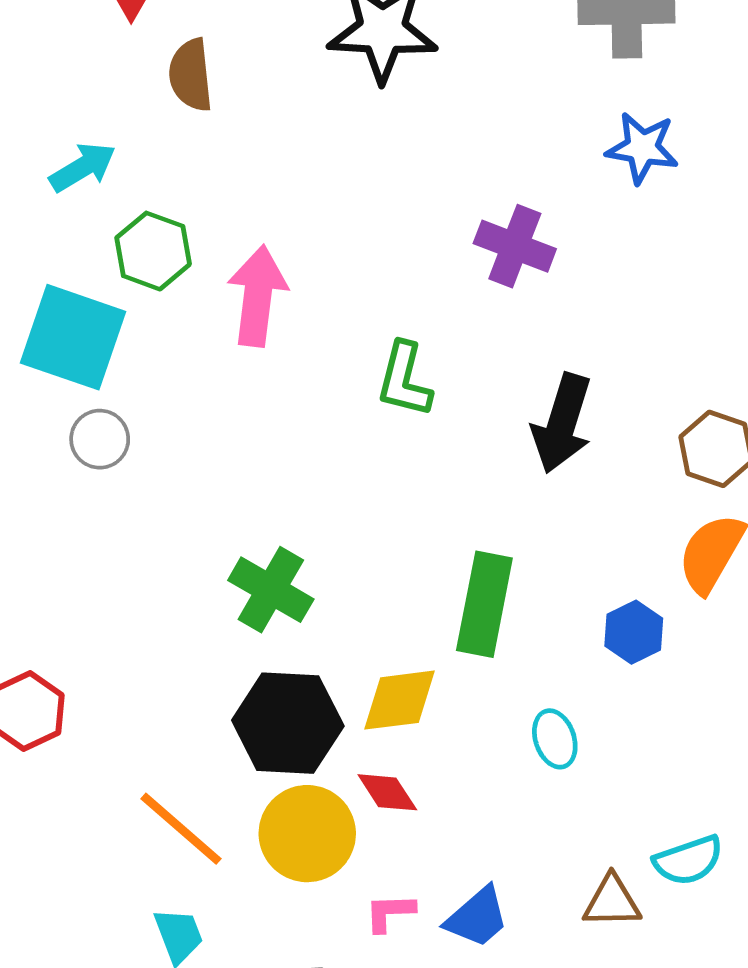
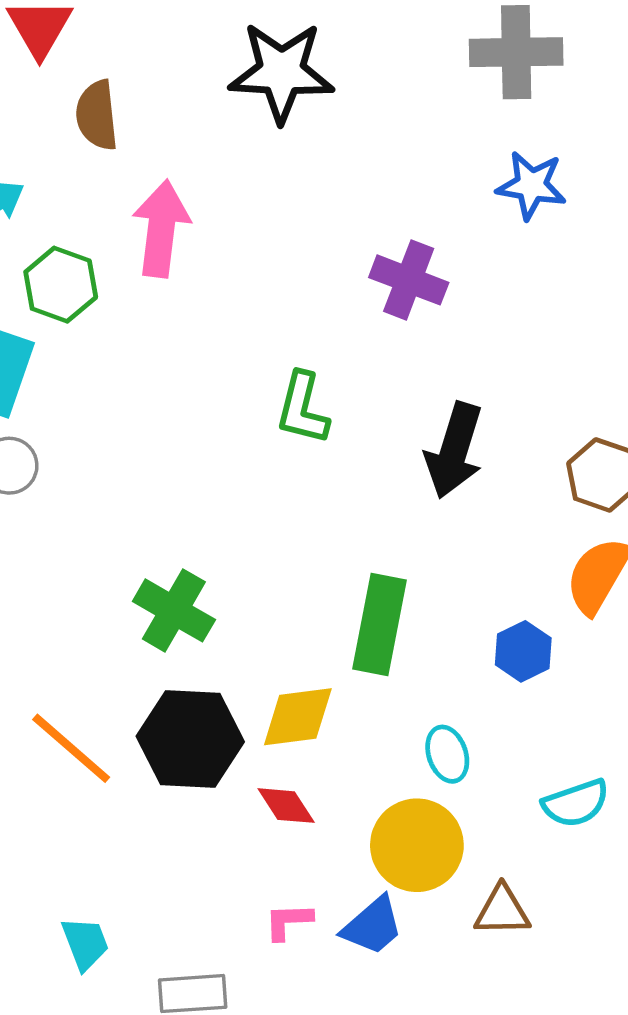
pink arrow: (257, 296) -> (161, 229), moved
orange line: (181, 829) -> (71, 748), moved
yellow circle: (307, 834) -> (417, 845), moved
cyan semicircle: (688, 860) -> (576, 803), moved

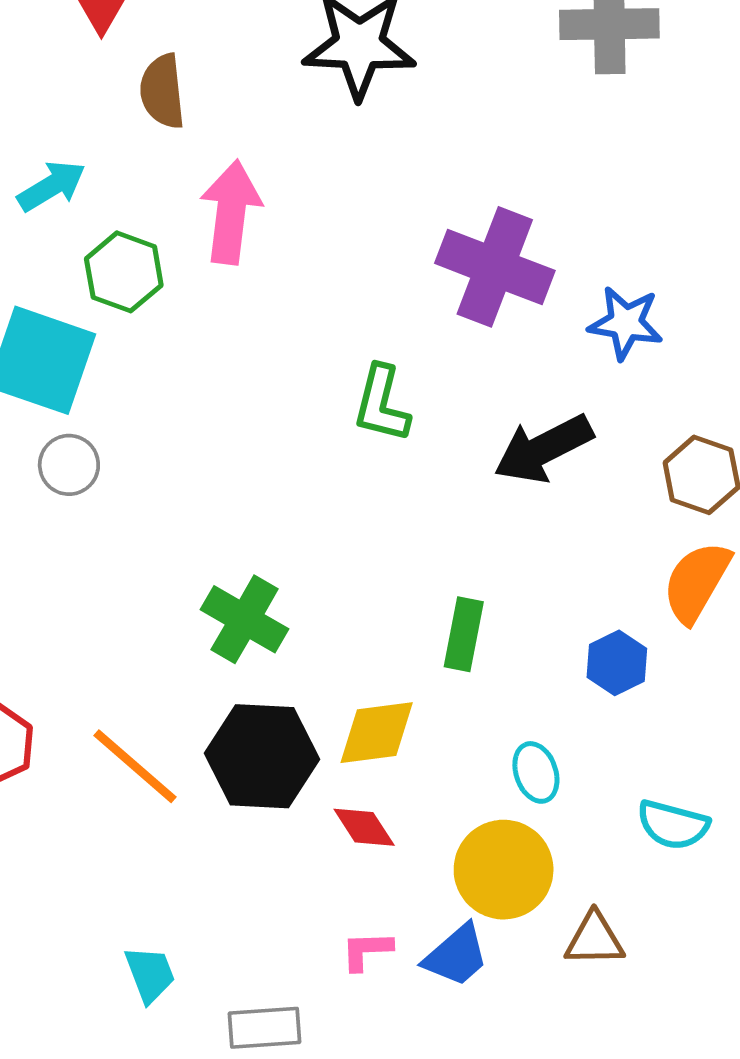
blue star: (531, 185) -> (626, 323), moved
purple cross: (409, 280) -> (495, 267), size x1.4
black arrow: (454, 450) -> (543, 449), turned 46
green rectangle: (380, 624) -> (464, 634), size x0.7
cyan semicircle: (576, 803) -> (673, 825), turned 34

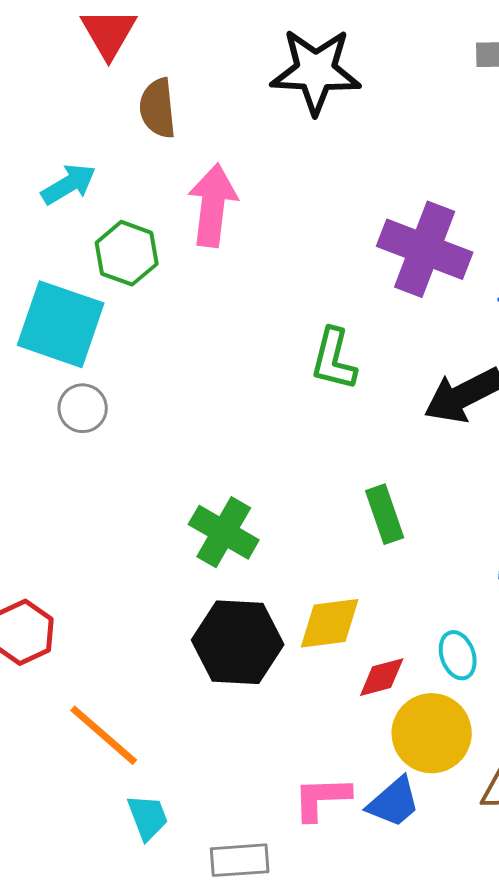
green rectangle: (464, 634) -> (385, 514), moved, turned -30
orange line: (135, 766) -> (104, 735), moved
red diamond: (364, 827) -> (382, 677), moved, turned -72
pink L-shape: (367, 951) -> (322, 798), size x1.4

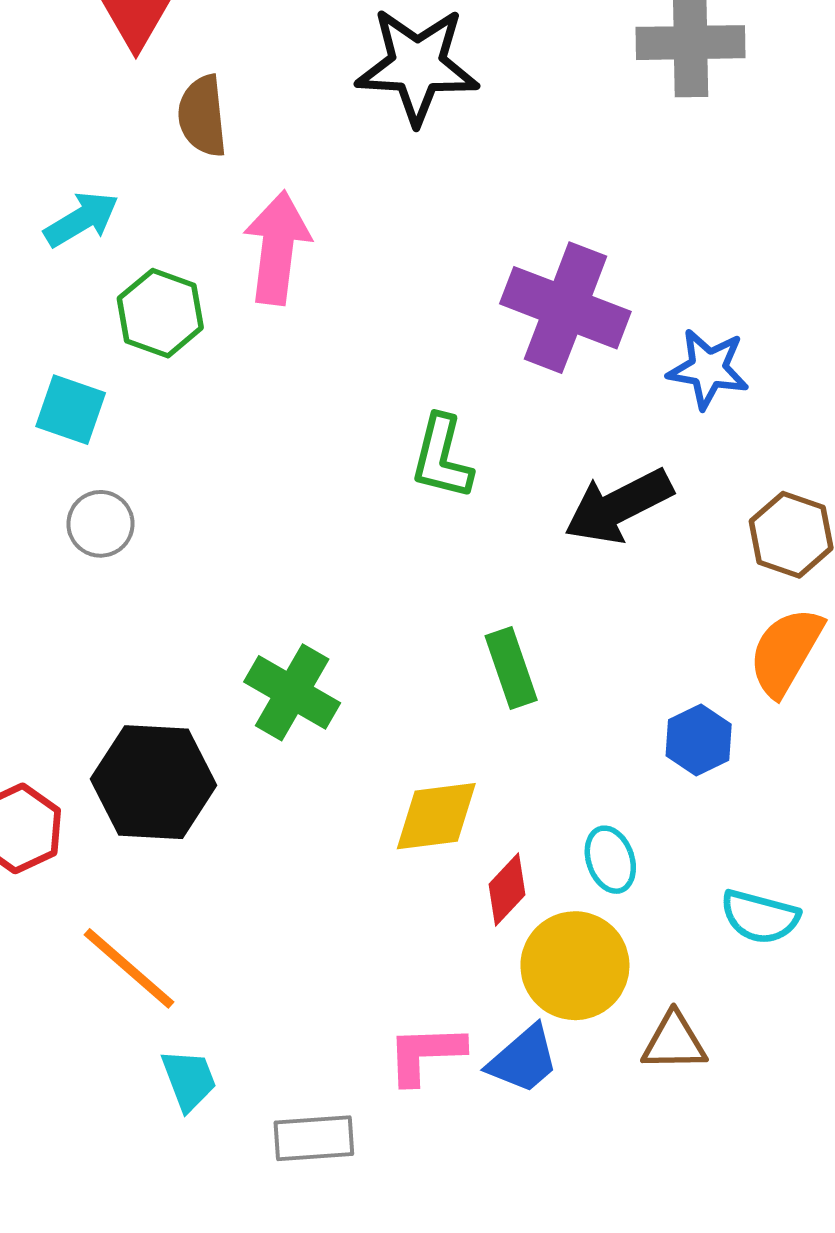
cyan square: (61, 324) -> (71, 410), size x0.6
black hexagon: (238, 642) -> (154, 782), moved
red diamond: (382, 677) -> (507, 890), turned -32

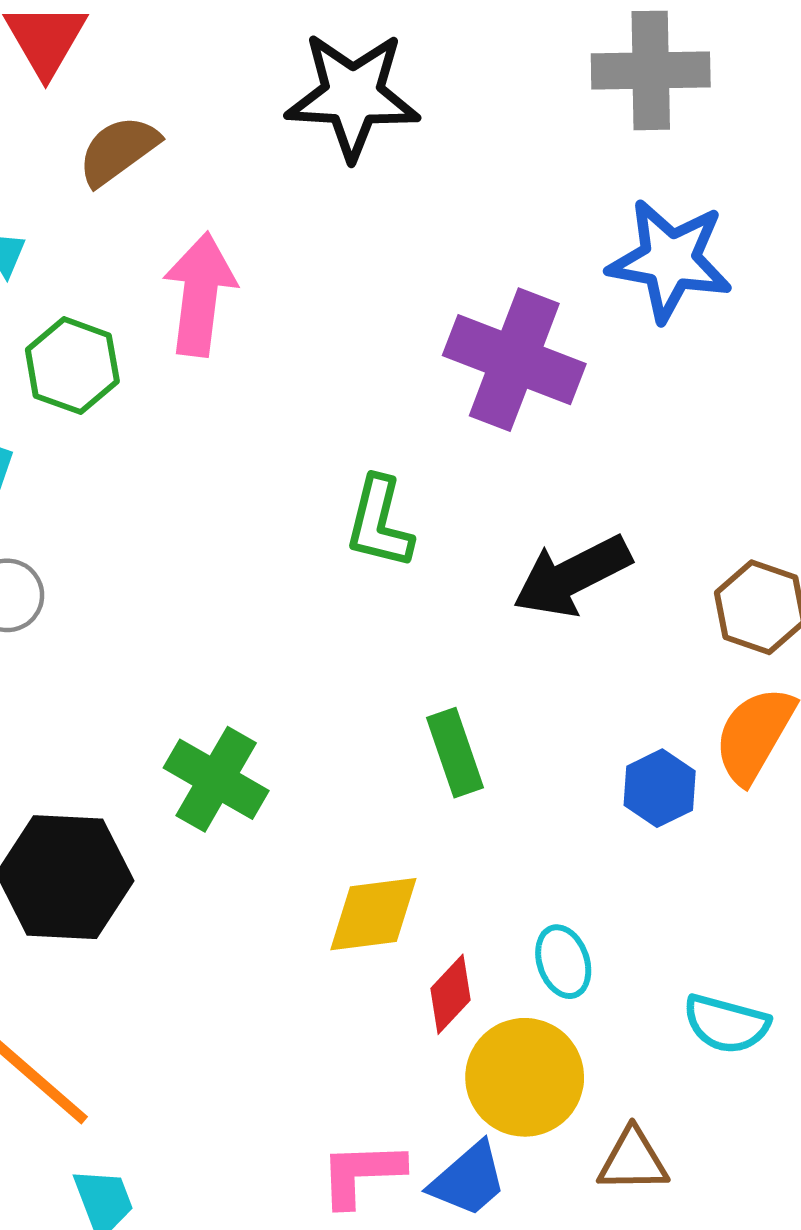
brown semicircle: (202, 116) -> (118, 150), turned 60
blue star: (708, 369) -> (670, 260), moved, size x1.4
blue hexagon: (699, 740) -> (660, 788), moved

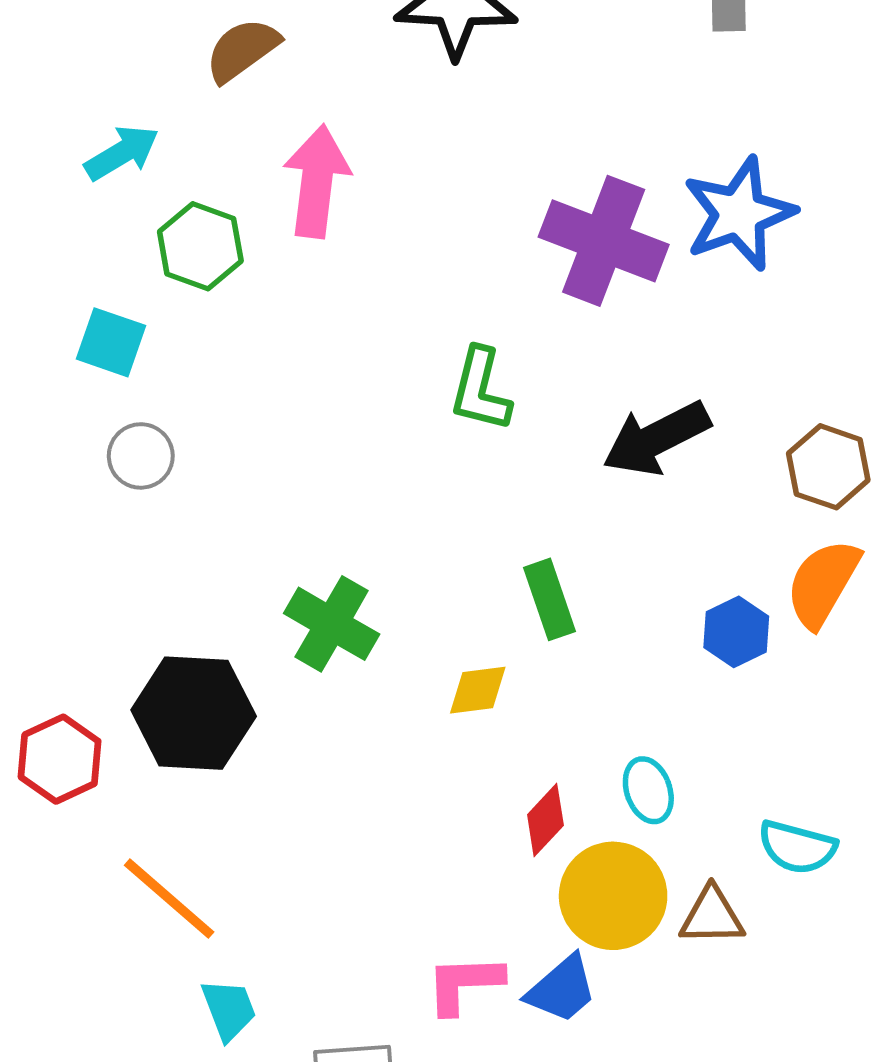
blue star: (670, 260) -> (739, 214), moved, turned -30
yellow diamond: (373, 914) -> (478, 690), moved, size x0.7
brown triangle: (633, 1160) -> (712, 916), moved

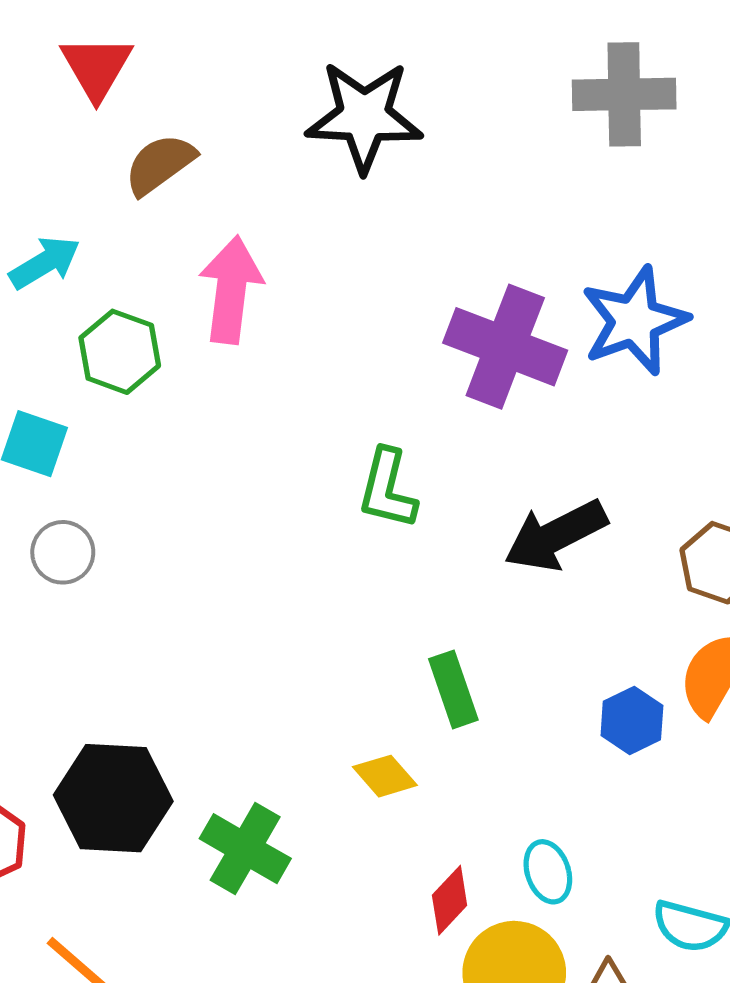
green cross: (332, 624) -> (245, 849), moved
yellow diamond: (478, 690) -> (385, 776), turned 56

